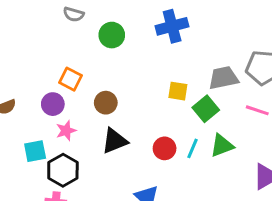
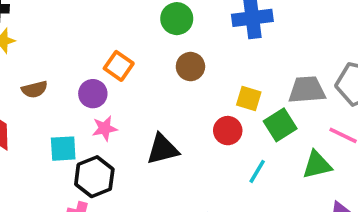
brown circle: (106, 103) -> (190, 67), moved
green triangle: (222, 146) -> (317, 165), moved
red circle: (165, 148) -> (228, 131), moved

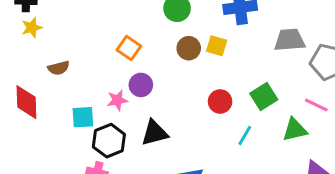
gray trapezoid: (307, 90) -> (290, 40), moved
purple circle: (93, 94) -> (141, 85), moved
yellow square: (249, 98) -> (217, 46), moved
black triangle: (163, 149) -> (155, 133), moved

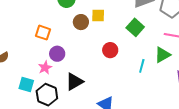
green square: (264, 96) -> (135, 27), moved
cyan square: (83, 117) -> (26, 84), turned 35
cyan line: (245, 135) -> (142, 66), moved

